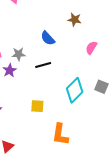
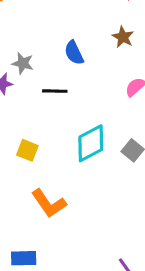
orange L-shape: (60, 134) -> (49, 203), turned -60

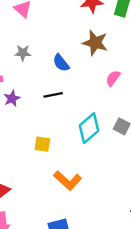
brown star: (123, 37) -> (95, 43), size x1.5
gray star: (23, 63) -> (23, 53), moved

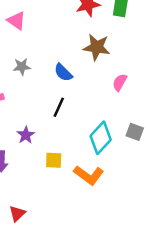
black line: (53, 95) -> (59, 107), turned -48
purple star: (12, 98) -> (26, 135), moved
orange L-shape: (68, 180) -> (89, 175), moved

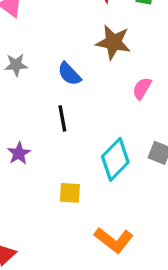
black line: (59, 107) -> (62, 118), turned -36
yellow square: (54, 160) -> (70, 193), moved
orange L-shape: (89, 175) -> (114, 240), moved

